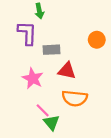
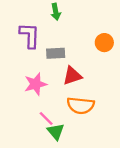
green arrow: (39, 11) -> (56, 12), moved
red triangle: (67, 71) -> (72, 76), turned -30
pink star: (33, 78) -> (36, 84), turned 30

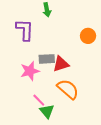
gray rectangle: (56, 53) -> (47, 59), moved
orange semicircle: (81, 105) -> (68, 89), turned -145

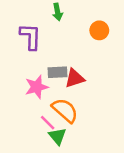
orange circle: (88, 36) -> (99, 30), moved
orange semicircle: (68, 89) -> (65, 110), moved

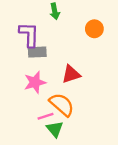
gray rectangle: (58, 72) -> (37, 52), moved
pink line: (48, 123) -> (45, 116), turned -63

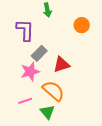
gray rectangle: (37, 52) -> (39, 53), moved, turned -42
pink line: (45, 116) -> (25, 101), moved

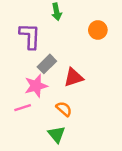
orange semicircle: (53, 91) -> (64, 109), size x0.6
pink line: (25, 101) -> (23, 108), moved

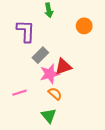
pink star: (36, 86) -> (50, 74), moved

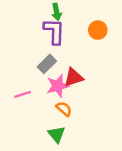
purple L-shape: (26, 31) -> (54, 31), moved
pink line: (19, 93) -> (23, 94), moved

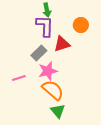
red triangle: (74, 77) -> (62, 44), moved
orange semicircle: (64, 109) -> (53, 90), size x1.6
green triangle: (57, 134) -> (58, 111), moved

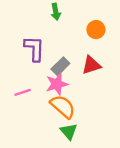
purple L-shape: (45, 26) -> (34, 49), moved
red triangle: (62, 44) -> (91, 65), moved
gray rectangle: (39, 53) -> (60, 66), moved

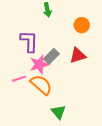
pink star: (57, 84) -> (39, 65), moved
orange semicircle: (63, 107) -> (41, 85), moved

